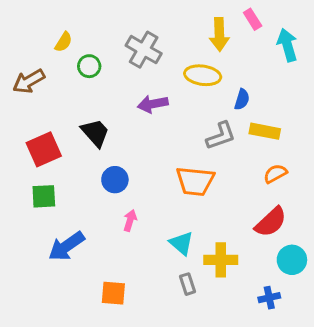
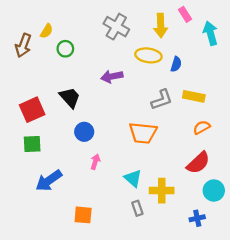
gray cross: (144, 50) -> (116, 27), moved
brown arrow: (29, 81) -> (23, 45), moved, turned -40
blue semicircle: (242, 99) -> (176, 64), moved

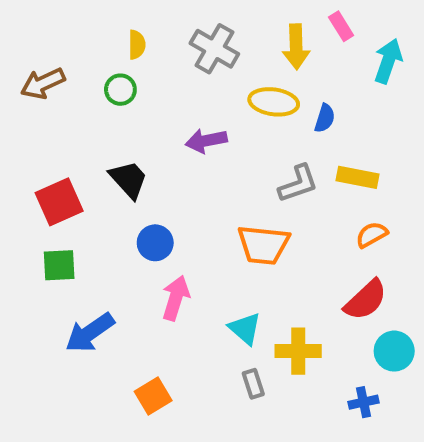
yellow semicircle: (47, 31) -> (137, 45), moved, turned -32
cyan arrow: (210, 33) -> (388, 61), turned 35
brown arrow: (23, 45) -> (43, 83), turned 45
pink arrow: (95, 162) -> (176, 298), size x1.5
orange square: (83, 215) -> (153, 396), turned -36

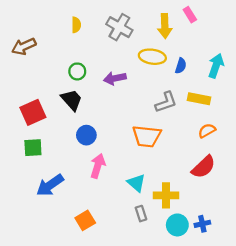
cyan arrow: (388, 61) -> (216, 66), moved
green circle: (120, 90) -> (77, 71), moved
cyan circle: (394, 351) -> (177, 225), moved

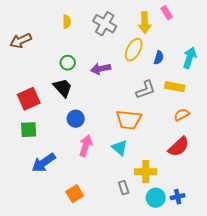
yellow ellipse: (152, 57) -> (134, 50), turned -70
cyan triangle: (136, 183) -> (120, 148), moved

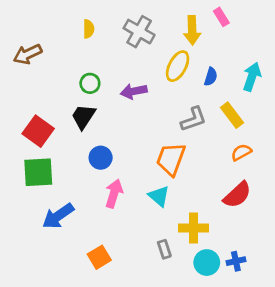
yellow rectangle: (175, 87) -> (232, 115), turned 42
black trapezoid: (63, 88) -> (83, 117), turned -105
red square: (29, 99) -> (38, 131), turned -30
orange trapezoid: (129, 120) -> (171, 159), turned 104
green square: (29, 130) -> (38, 172), size x1.4

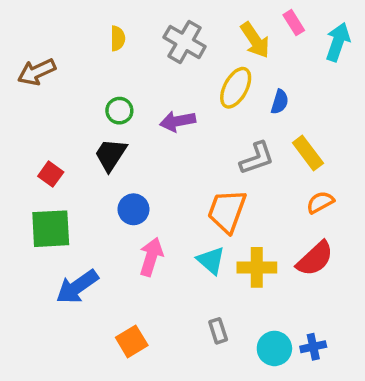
yellow arrow: (192, 30) -> (255, 40), turned -32
cyan arrow: (252, 77) -> (338, 42), moved
red square: (38, 131) -> (51, 174), size x0.6
yellow cross: (193, 228) -> (257, 267), moved

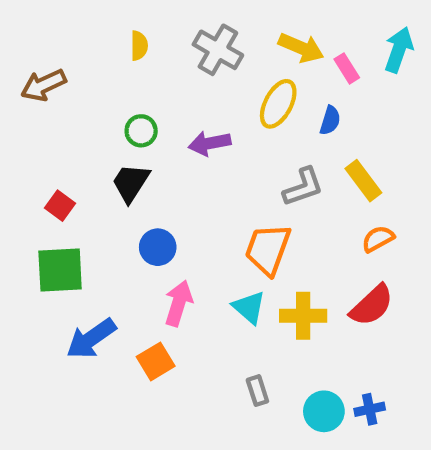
pink rectangle: (294, 23) -> (347, 68), moved
yellow arrow: (255, 40) -> (301, 48), turned -33
orange square: (132, 341) -> (156, 361), moved

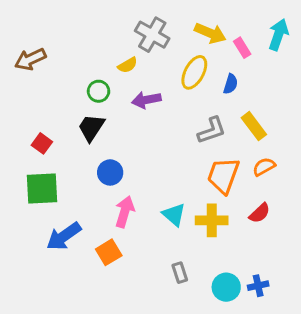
yellow semicircle: (139, 46) -> (128, 65), moved, turned 60
orange trapezoid: (268, 249) -> (223, 175), moved
red semicircle: (372, 305) -> (260, 213), size x0.7

